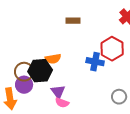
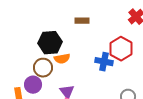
black hexagon: (40, 71) -> (50, 43), moved
brown circle: (24, 72) -> (43, 68), moved

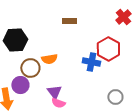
black hexagon: (50, 43) -> (15, 40), moved

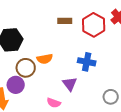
red hexagon: (108, 49) -> (94, 25), moved
purple triangle: (54, 92) -> (70, 84), moved

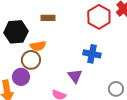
brown rectangle: (65, 21) -> (48, 18), moved
orange semicircle: (45, 59) -> (38, 46), moved

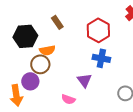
red hexagon: (99, 17) -> (98, 30), moved
brown rectangle: (48, 18) -> (57, 22), turned 56

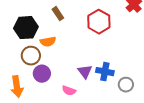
blue cross: (101, 58) -> (105, 72), moved
brown circle: (40, 64) -> (31, 56), moved
purple circle: (30, 81) -> (42, 74), moved

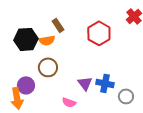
orange semicircle: (48, 42) -> (47, 40), moved
brown circle: (31, 56) -> (48, 67), moved
purple circle: (42, 74) -> (26, 85), moved

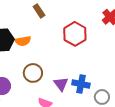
brown rectangle: (58, 25) -> (39, 11), moved
brown circle: (48, 67) -> (33, 73), moved

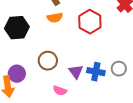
orange semicircle: (23, 41) -> (55, 18), moved
gray circle: (102, 97) -> (119, 69), moved

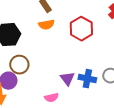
brown circle: (48, 61) -> (19, 65), moved
pink semicircle: (60, 91) -> (51, 98), turned -32

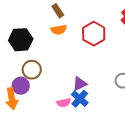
purple triangle: (67, 79) -> (80, 84), turned 42
blue cross: (87, 79) -> (80, 99), moved, turned 30

